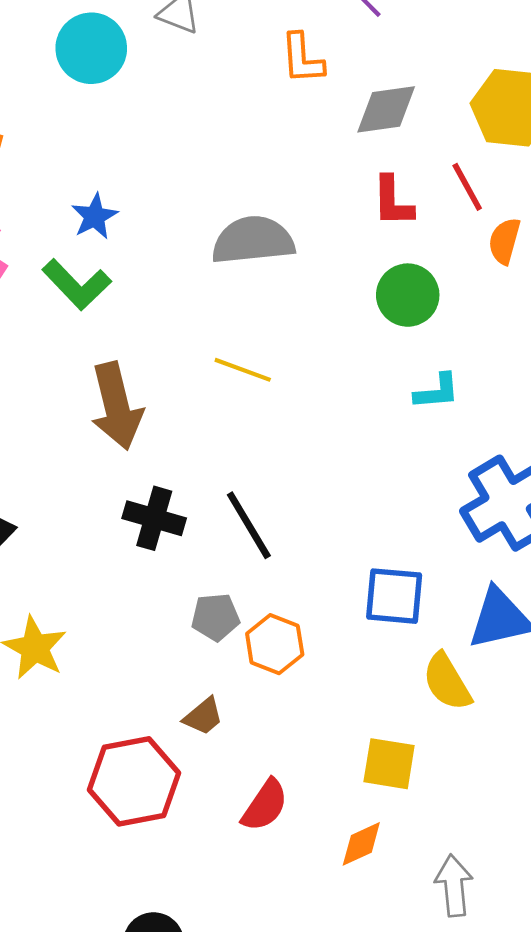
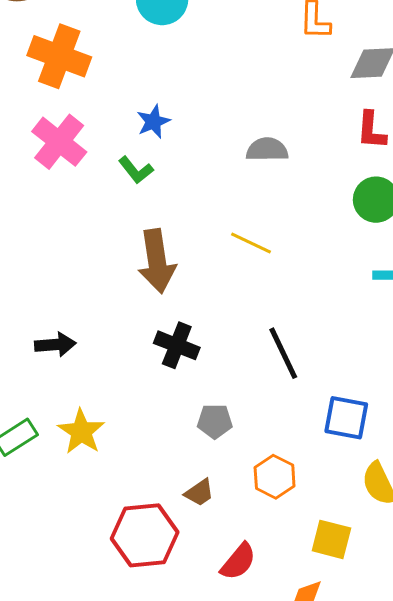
gray semicircle: (253, 240) -> (267, 150), size x0.7
green L-shape: (77, 284) -> (136, 170), size x0.7
black line: (249, 525) -> (283, 353), moved
orange hexagon: (275, 644) -> (275, 477), moved

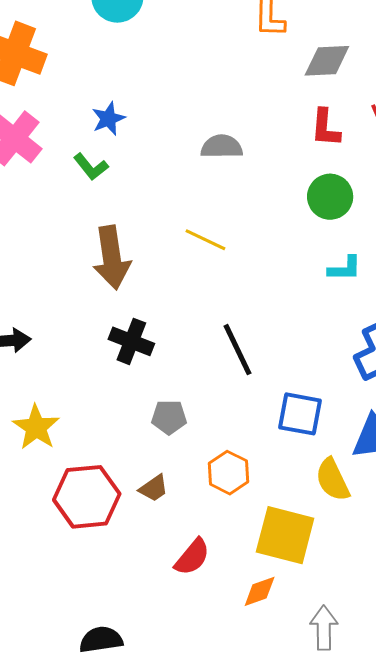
red hexagon: (145, 535) -> (87, 497), moved
yellow square: (331, 539) -> (285, 535), size x1.5

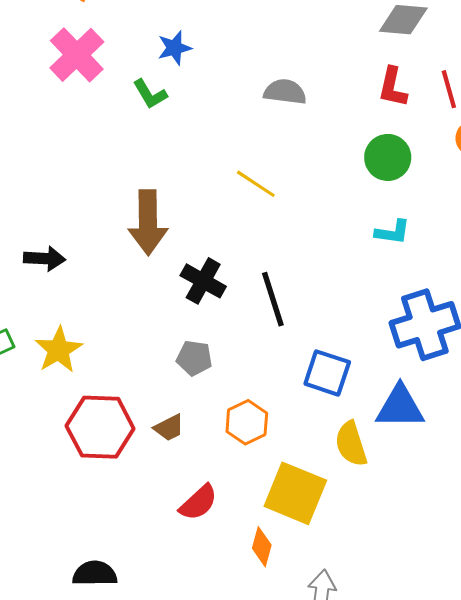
brown arrow: (112, 258) -> (148, 222), moved
black cross: (131, 341) -> (203, 281), moved
orange diamond: (260, 591) -> (262, 547), turned -63

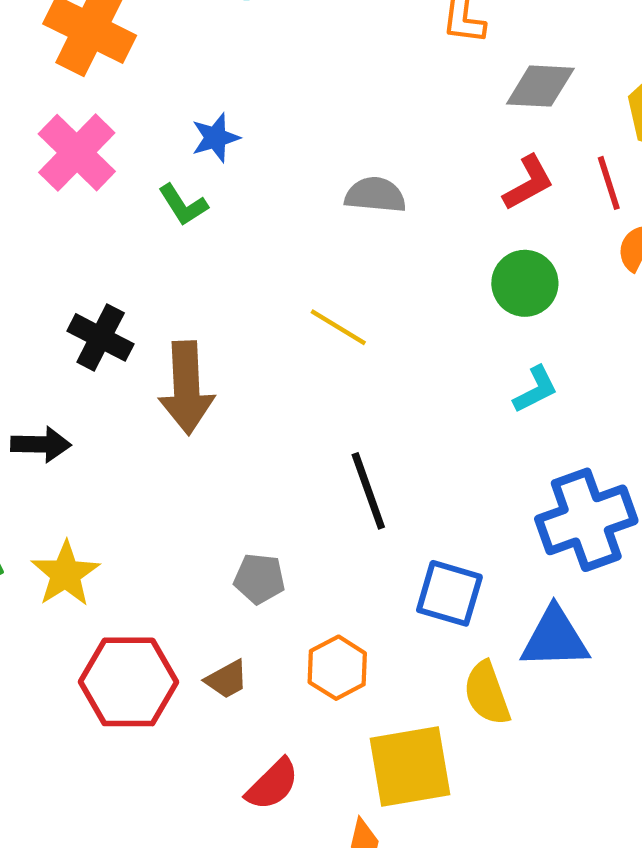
red L-shape: (393, 87) -> (528, 183), turned -129
cyan L-shape: (393, 232) -> (536, 389), turned -33
black cross: (203, 281) -> (101, 337), moved
yellow square: (295, 493) -> (410, 767), turned -30

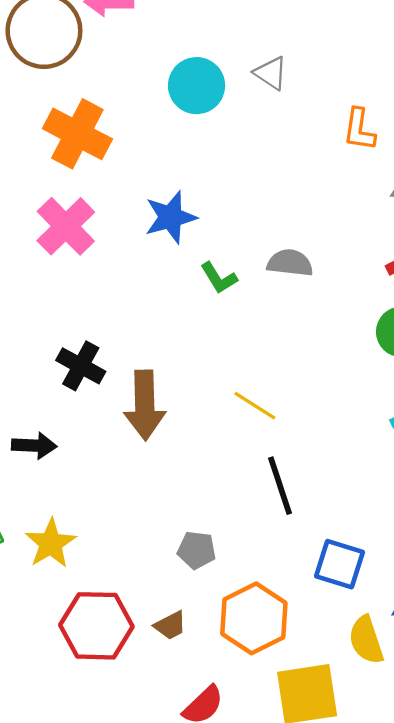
blue star: (216, 138) -> (171, 217), size x1.4
green L-shape: (183, 205) -> (219, 278), moved
yellow line: (338, 327) -> (255, 406), moved
orange hexagon: (337, 668) -> (254, 618), size x1.5

